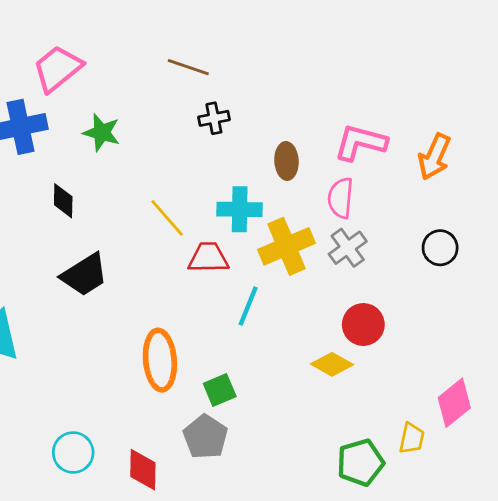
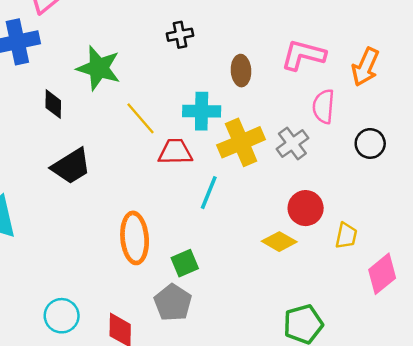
green star: (102, 133) -> (99, 68), moved, size x1.4
pink semicircle: (341, 198) -> (324, 106), moved
yellow trapezoid: (412, 438) -> (346, 236), moved

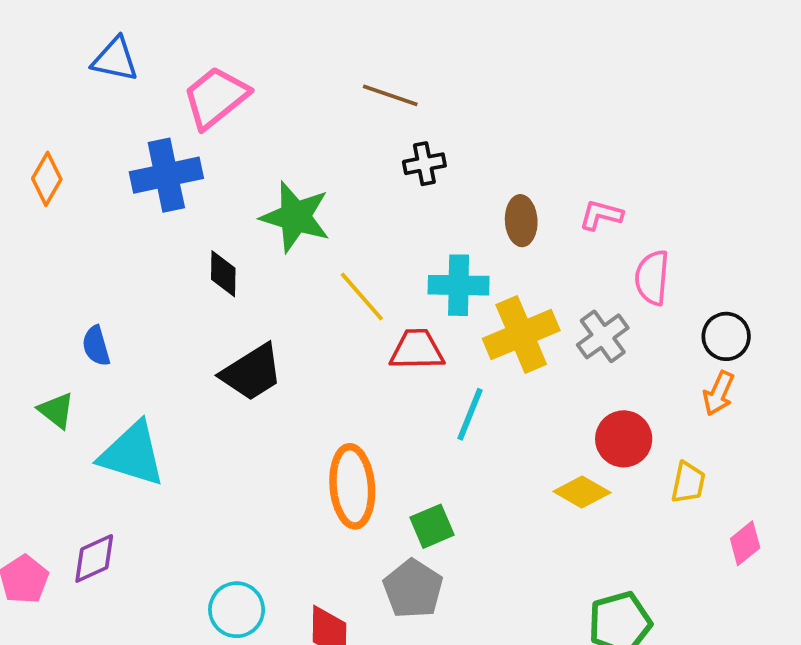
pink L-shape: (303, 55) -> (601, 215), moved, size x0.6
orange arrow: (365, 67) -> (719, 393), moved, size x0.7
pink diamond: (382, 274) -> (745, 543), size x0.7

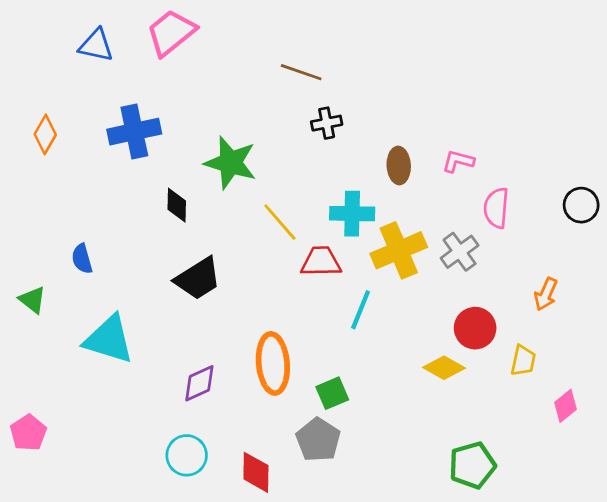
pink trapezoid: (216, 97) -> (171, 33), moved
black circle: (726, 336) -> (581, 205), moved
green triangle: (56, 410) -> (33, 300), moved
purple diamond: (94, 558) -> (199, 383), moved

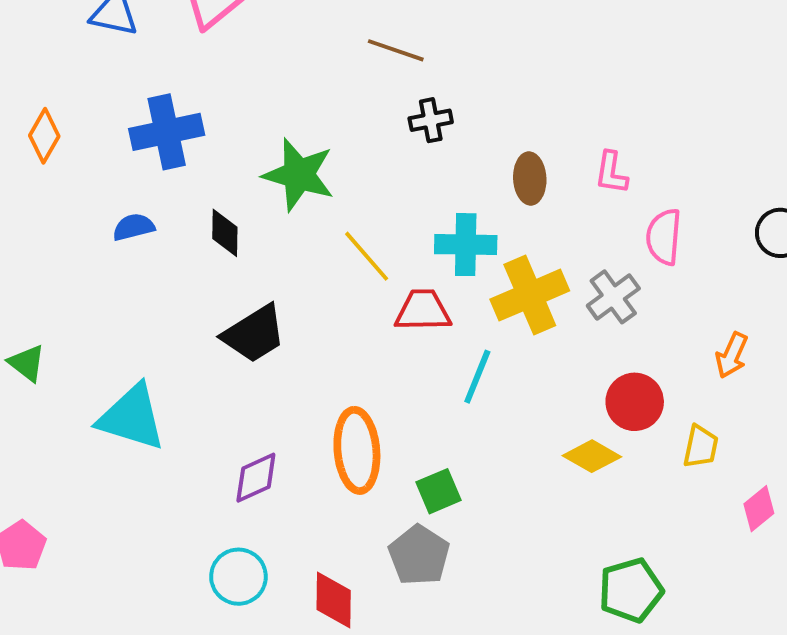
pink L-shape: (458, 161) -> (611, 173), turned -96
blue semicircle: (82, 259) -> (134, 227), moved, turned 92

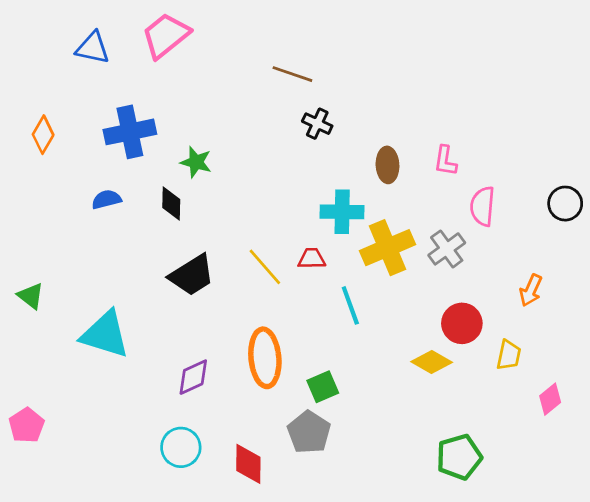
black cross: (431, 120) -> (317, 124), turned 36
green star: (299, 175) -> (196, 162), moved, size x0.6
yellow line: (367, 256) -> (265, 267), moved
red trapezoid: (423, 311) -> (312, 259), size x0.7
cyan line: (477, 377) -> (350, 305), turned -42

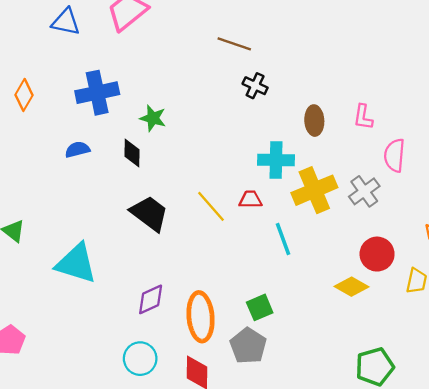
black trapezoid: (192, 275) -> (149, 213), turned -111
orange ellipse: (265, 358) -> (201, 317), moved

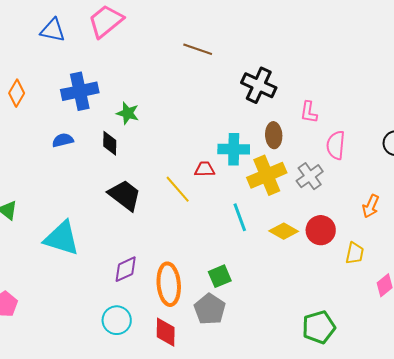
black cross: (255, 86) -> (259, 85), moved, size x1.6
brown ellipse: (314, 121) -> (274, 135), moved
red trapezoid: (250, 199) -> (205, 169), moved
yellow diamond: (351, 287) -> (284, 231), moved

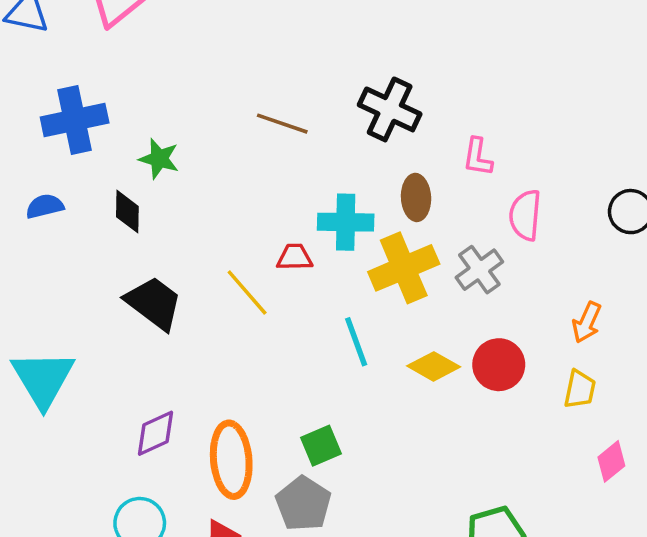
brown line: (198, 49) -> (282, 124), moved
cyan triangle: (62, 238) -> (43, 379), turned 42
yellow trapezoid: (355, 253) -> (580, 389), moved

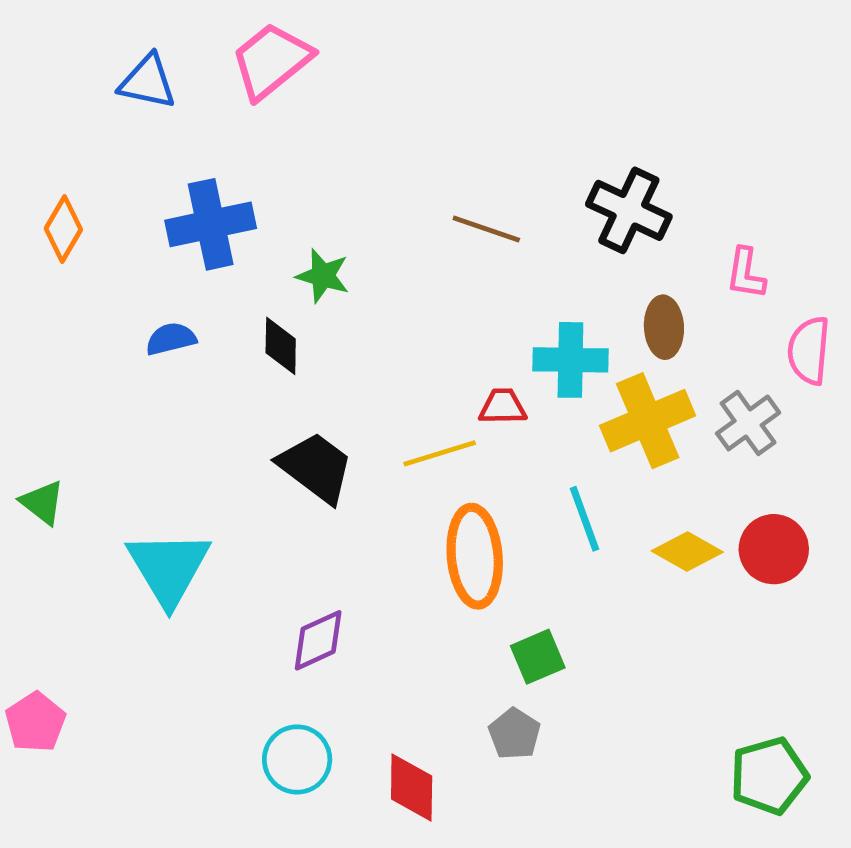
yellow line: (247, 293) -> (440, 453), turned -66
orange ellipse: (231, 460) -> (475, 556), moved
gray pentagon: (303, 504) -> (514, 734), size x0.7

